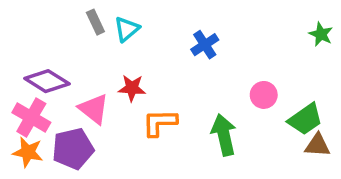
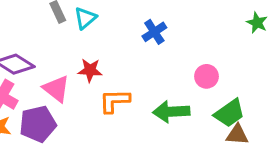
green trapezoid: (305, 119) -> (230, 113), moved
green arrow: (224, 135) -> (171, 112), turned -80
brown triangle: (317, 145) -> (237, 135), moved

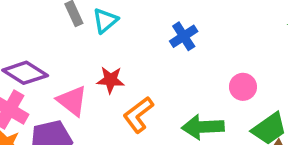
orange L-shape: (114, 101) -> (138, 115), turned -36

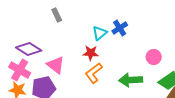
cyan triangle: (105, 21) -> (100, 33), moved
red star: (110, 80) -> (91, 53), moved

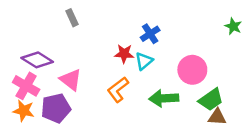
cyan triangle: (100, 33) -> (144, 61), moved
red star: (91, 53) -> (124, 54), moved
pink circle: (154, 57) -> (192, 70), size x1.5

